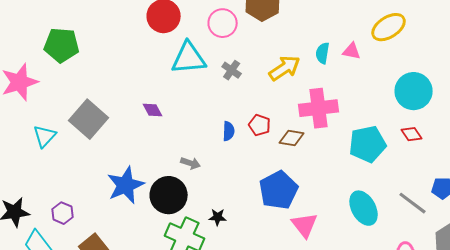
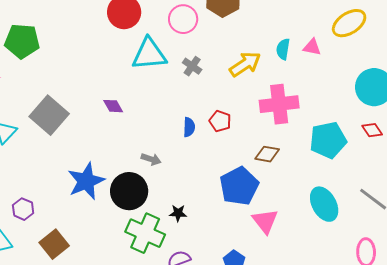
brown diamond: (292, 138) -> (267, 154), moved

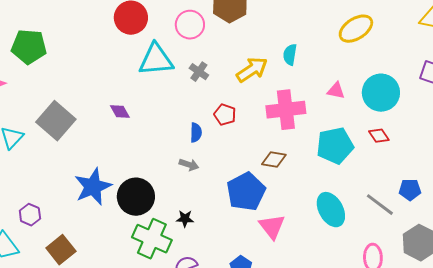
pink triangle: (312, 47) -> (336, 91), moved
red pentagon: (220, 121) -> (225, 115), moved
gray arrow: (151, 159) -> (189, 165), moved

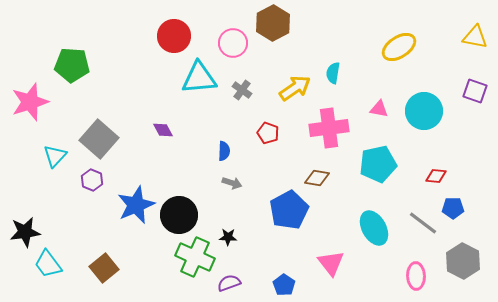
blue semicircle: (196, 133) -> (224, 151), moved
red diamond: (379, 136) -> (436, 176), moved, turned -50
purple hexagon: (30, 215) -> (92, 180), moved
pink triangle: (272, 227) -> (331, 263), moved

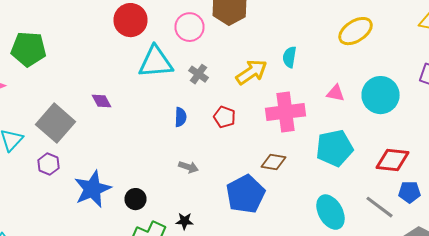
purple diamond: (163, 130) -> (102, 101), moved
blue semicircle: (224, 151) -> (180, 117), moved
red diamond: (436, 176) -> (392, 160), size x1.6
black circle: (179, 215) -> (136, 199), size x0.6

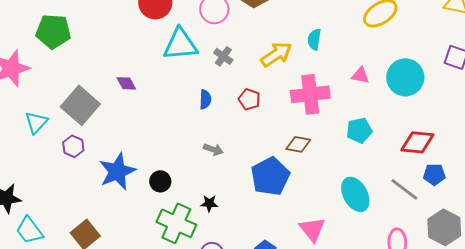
cyan pentagon: (334, 148) -> (359, 130), size x0.7

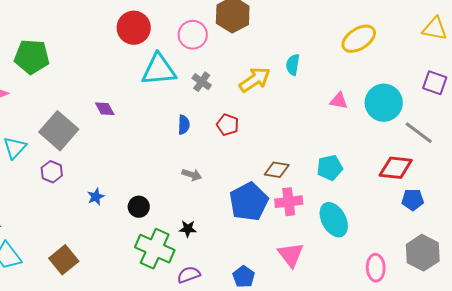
pink cross: (310, 94) -> (289, 202), moved, size x0.7
cyan pentagon: (359, 130) -> (330, 168), moved
blue star: (117, 171) -> (96, 197), size x0.5
gray line: (404, 189) -> (419, 133), moved

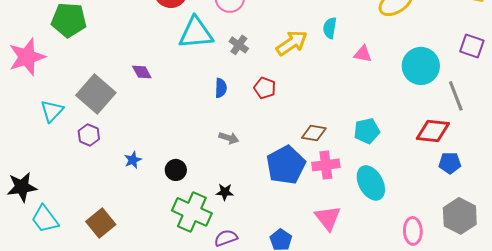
pink triangle: (339, 101) -> (363, 54), moved
gray line: (419, 133) -> (456, 96), turned 32

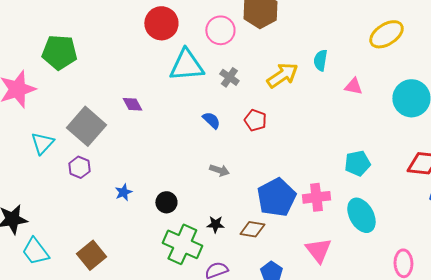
blue semicircle: (221, 88) -> (211, 120), turned -48
brown diamond: (314, 133) -> (252, 229), moved

